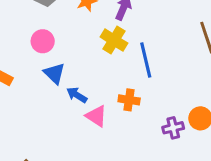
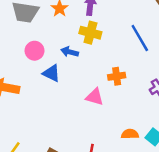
blue line: (146, 60) -> (140, 38), moved
blue arrow: (77, 95) -> (70, 52), moved

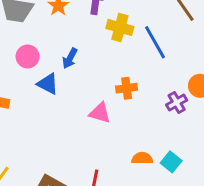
yellow cross: (90, 33) -> (120, 27), moved
blue arrow: (70, 52) -> (70, 58), turned -77

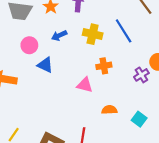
yellow cross: (120, 27) -> (93, 34), moved
blue arrow: (70, 58) -> (59, 35), moved, turned 40
orange semicircle: (142, 158) -> (109, 110), moved

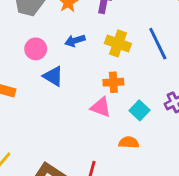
orange cross: (104, 66) -> (113, 82), moved
cyan square: (139, 119) -> (139, 110), moved

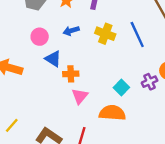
orange cross: (113, 82) -> (71, 74), moved
pink triangle: (101, 107) -> (80, 96), moved, turned 48
orange semicircle: (129, 142) -> (112, 113), size x1.6

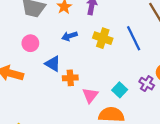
pink circle: (40, 37) -> (30, 43), moved
purple cross: (150, 82) -> (147, 84), turned -32
pink triangle: (80, 96) -> (90, 95), moved

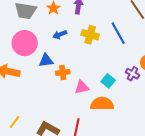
pink circle: (30, 43) -> (25, 43), size x1.6
blue triangle: (53, 64) -> (46, 61), turned -35
pink triangle: (90, 95) -> (82, 87), turned 42

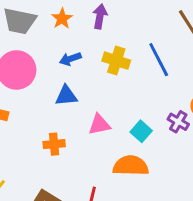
blue triangle: (46, 61) -> (66, 96), moved
orange cross: (63, 72) -> (54, 144), moved
pink triangle: (82, 87) -> (99, 125), moved

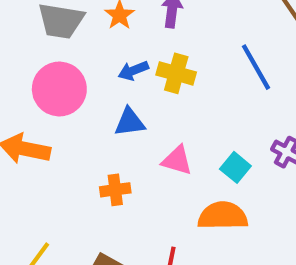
yellow cross: (116, 61) -> (176, 73), moved
pink triangle: (99, 125) -> (177, 160), turned 30

